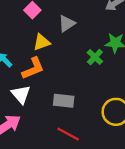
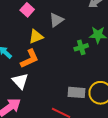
green cross: (95, 57) -> (81, 47), turned 32
gray rectangle: (64, 101) -> (76, 92), moved

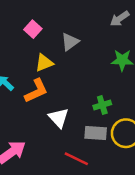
green cross: (81, 47) -> (102, 105), moved
white triangle: (20, 81) -> (59, 118), moved

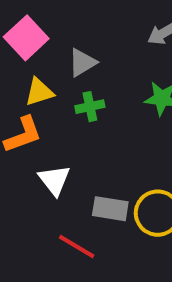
pink square: (33, 29) -> (26, 38), size x1.5
green cross: (102, 105) -> (90, 107), moved

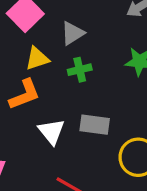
gray rectangle: (110, 209) -> (95, 125), moved

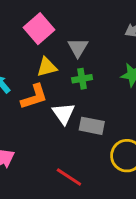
gray triangle: (73, 33) -> (78, 48), turned -30
white triangle: (51, 132) -> (64, 113), moved

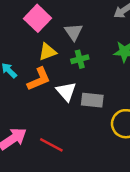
red line: (69, 177) -> (51, 145), moved

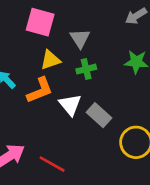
pink square: (37, 18) -> (40, 22), turned -30
gray rectangle: (92, 100) -> (99, 115), turned 35

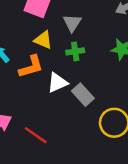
yellow triangle: (50, 60) -> (43, 40), turned 36
white triangle: (70, 105) -> (57, 83), turned 40

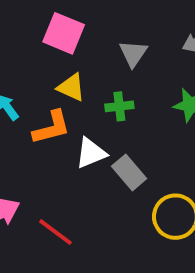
gray triangle: (72, 23) -> (133, 53), moved

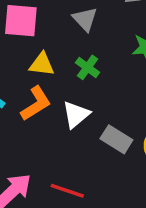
green cross: (119, 106) -> (87, 67), turned -30
gray rectangle: (129, 172) -> (116, 139), moved

